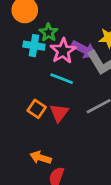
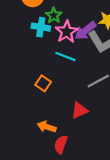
purple arrow: (84, 50) -> (85, 31), turned 115
red triangle: (59, 113) -> (80, 110), moved, turned 30

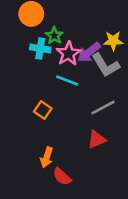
red triangle: (80, 110) -> (97, 139), moved
orange arrow: (47, 127) -> (47, 157), turned -90
red semicircle: (61, 144) -> (62, 177), turned -66

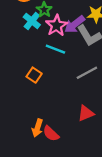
cyan cross: (40, 48) -> (32, 21), turned 30
red triangle: (97, 139) -> (86, 113), moved
orange arrow: (47, 157) -> (37, 128), moved

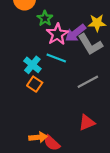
cyan cross: (32, 21) -> (32, 65), moved
orange arrow: (37, 128) -> (38, 137), turned -114

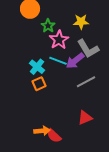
yellow star: (97, 23) -> (81, 22), moved
purple arrow: (75, 33) -> (75, 61), moved
orange square: (35, 84) -> (39, 84), turned 32

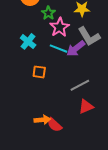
cyan cross: (37, 67) -> (28, 41), moved
gray line: (86, 82) -> (80, 85), moved
orange square: (39, 84) -> (39, 72), turned 32

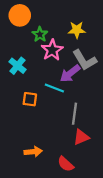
cyan line: (59, 49) -> (54, 88), moved
gray line: (80, 85) -> (75, 114), turned -54
red semicircle: (54, 125) -> (66, 164), moved

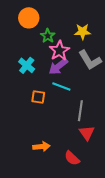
purple arrow: (70, 73) -> (58, 66), moved
red triangle: (81, 137) -> (87, 133), turned -42

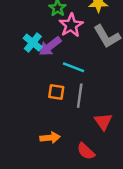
purple arrow: (58, 66) -> (50, 46), moved
orange square: (38, 97) -> (56, 92), moved
gray line: (80, 111) -> (80, 96), moved

